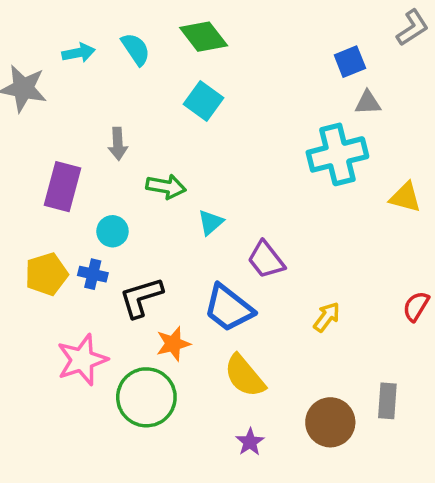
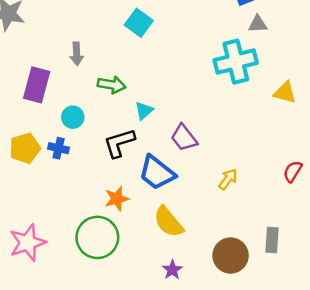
black L-shape: (141, 297) -> (119, 143), moved
pink star: (82, 360) -> (28, 243), moved

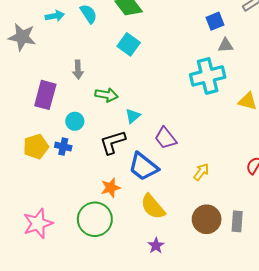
brown circle: (231, 256) -> (207, 219), moved

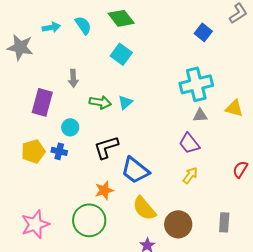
blue square: (215, 21) -> (203, 32), turned -30
gray triangle: (226, 45) -> (200, 115), moved
cyan triangle: (133, 116) -> (125, 102), moved
purple trapezoid: (165, 138) -> (189, 143), moved
brown circle: (207, 219) -> (178, 224), moved

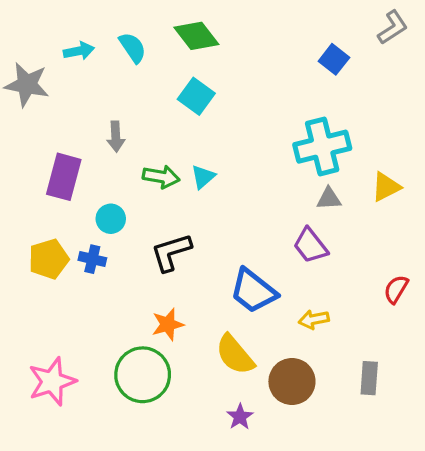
yellow triangle: (234, 108) -> (386, 187), turned -42
blue trapezoid: (135, 170) -> (253, 291), moved
yellow arrow: (190, 175) -> (314, 319), moved, turned -138

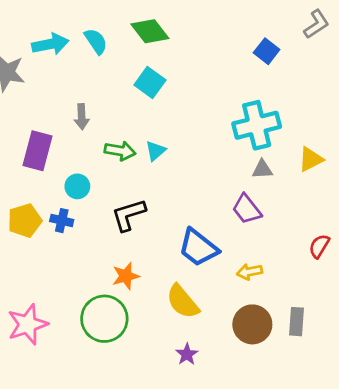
cyan arrow: (79, 51) -> (50, 44), size x1.4
brown circle: (292, 382) -> (252, 324), moved

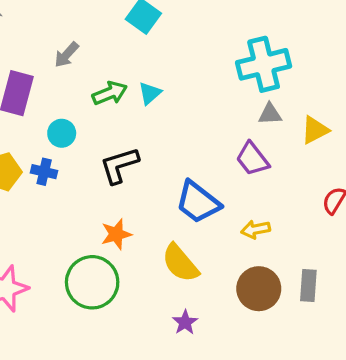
gray arrow: (82, 117) -> (66, 55), turned 45
green arrow: (120, 151) -> (110, 93), turned -32
yellow triangle: (311, 159) -> (315, 130), moved

